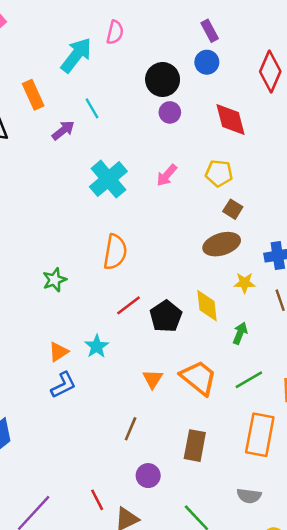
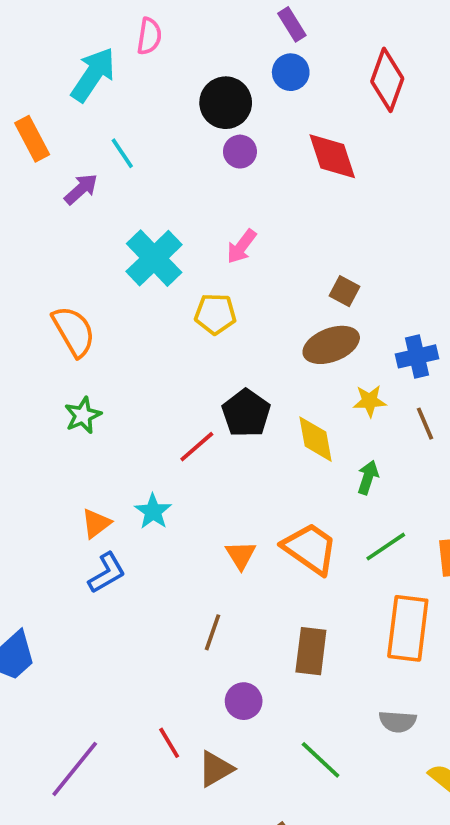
yellow pentagon: (219, 173) -> (215, 314), moved
orange semicircle: (115, 252) -> (74, 331), moved, turned -36
black pentagon: (166, 316) -> (246, 413), moved

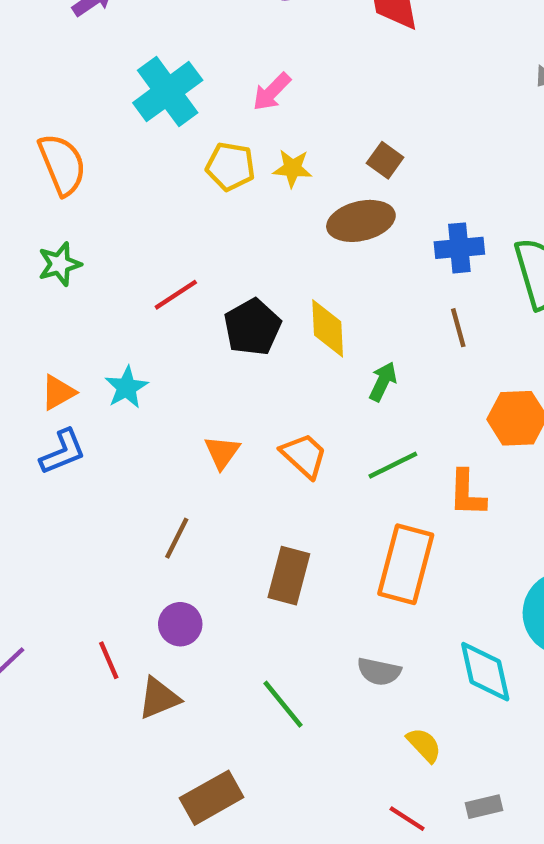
yellow star: (370, 401) -> (292, 168), moved
black pentagon: (246, 413) -> (252, 327), moved
red line: (197, 447) -> (176, 295), moved
orange trapezoid: (310, 549) -> (304, 456), size x0.7
purple circle: (244, 701) -> (180, 624), moved

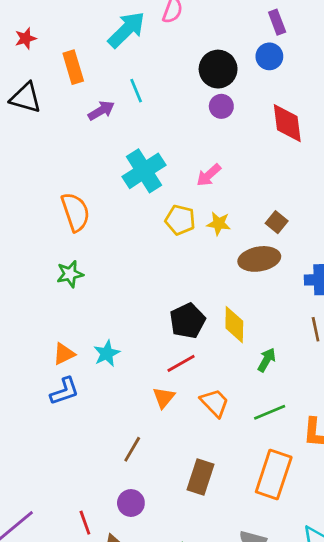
red line: (176, 295) -> (181, 363), moved

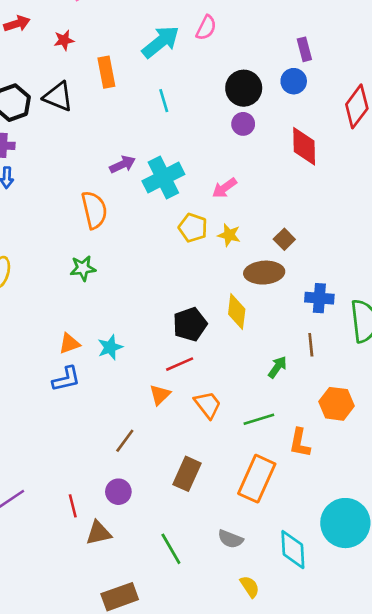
purple arrow: (101, 111) -> (123, 164), moved
yellow diamond: (234, 325) -> (237, 312), moved
green arrow: (267, 360) -> (277, 367), moved

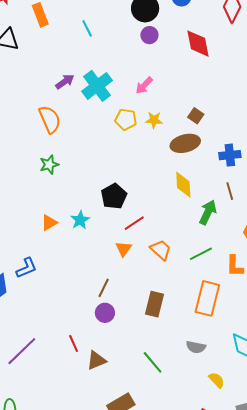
yellow diamond: (237, 312) -> (183, 185), moved
black pentagon: (190, 324) -> (114, 196), moved
green arrow: (277, 367) -> (208, 212), size x1.4
blue L-shape: (66, 379) -> (26, 268), moved
purple circle: (118, 492) -> (105, 313), moved

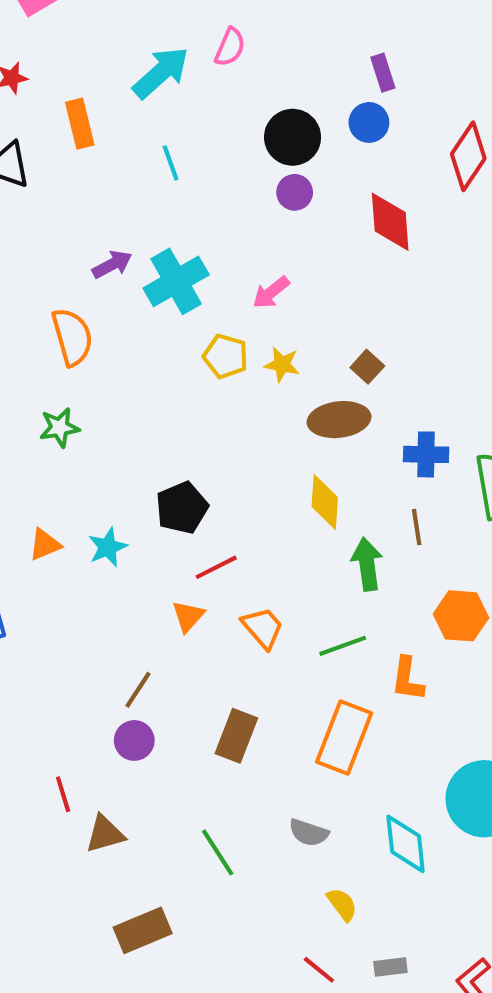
green arrow: (208, 212) -> (367, 564), turned -40

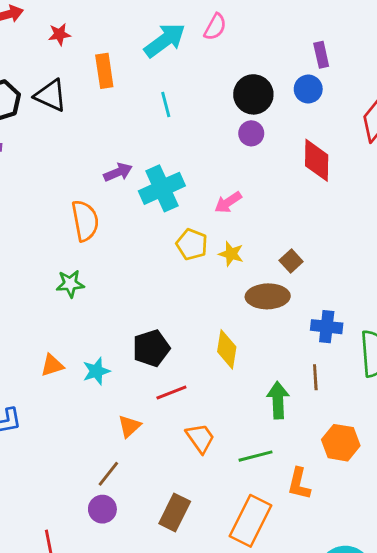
yellow diamond: (325, 502) -> (227, 349), moved
orange triangle: (188, 616) -> (129, 426), moved

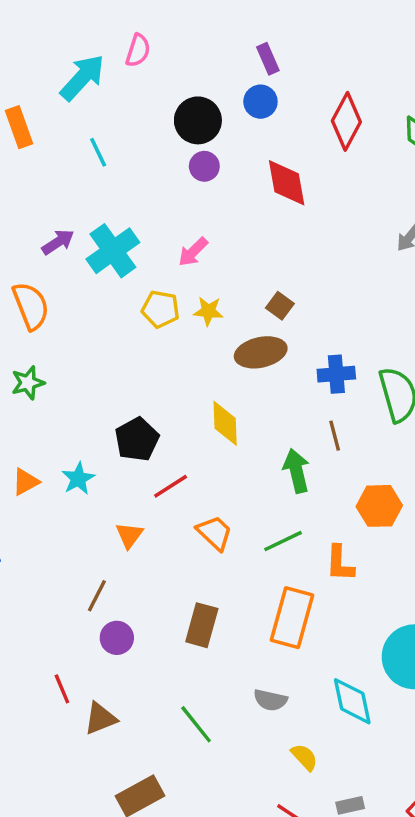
brown line: (108, 474) -> (97, 596), moved

